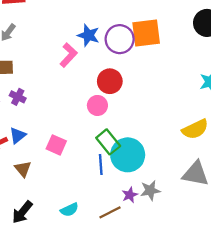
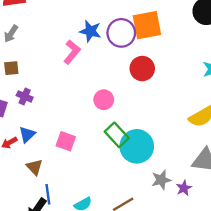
red circle: (110, 81) -> (142, 69), moved
blue line: (101, 164) -> (48, 194), moved
purple star: (130, 195) -> (184, 188), moved

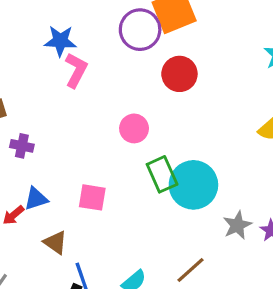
blue star: (90, 31) -> (60, 41), moved
blue triangle: (27, 134) -> (36, 199), turned 36
green rectangle: (117, 135) -> (162, 174), turned 30

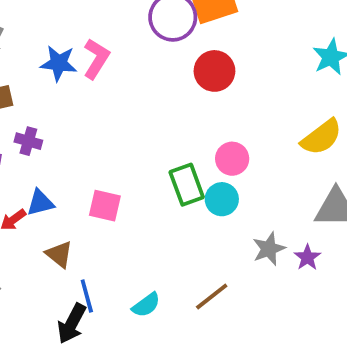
blue star: (60, 41) -> (59, 63), moved
pink circle: (134, 128) -> (232, 159), moved
cyan circle: (193, 185) -> (222, 199), size x0.6

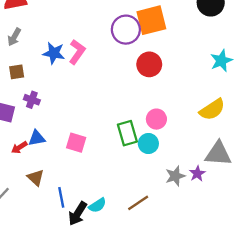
brown triangle: (59, 254) -> (36, 178), moved
purple star: (307, 257) -> (197, 174), moved
black arrow: (72, 324) -> (78, 214), moved

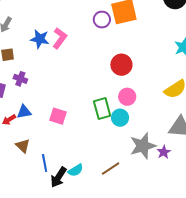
purple circle: (126, 30) -> (102, 20), size x0.7
red circle: (149, 64) -> (121, 65), moved
purple star: (197, 174) -> (164, 152), moved
gray star: (175, 176) -> (143, 146), size x1.5

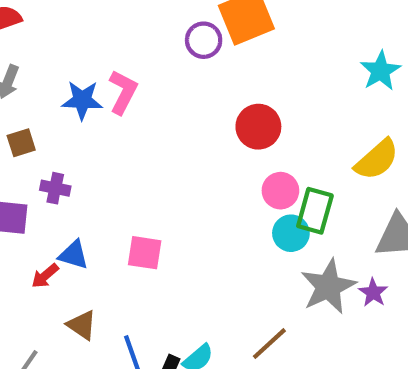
green rectangle: (102, 109) -> (315, 211), moved, turned 40
blue triangle: (24, 112) -> (73, 255), turned 35
cyan circle: (120, 118) -> (291, 233), moved

